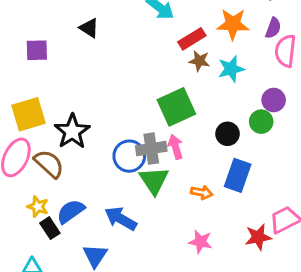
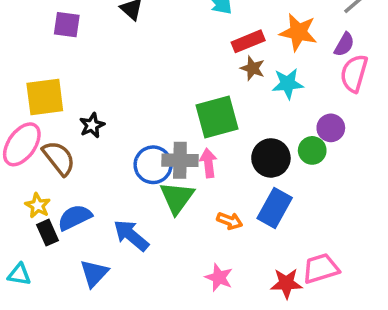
black star: (72, 131) -> (92, 125), size x0.6
black circle: (228, 134) -> (271, 158), size x1.4

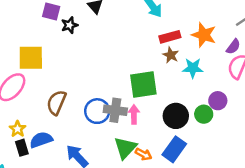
black star: (92, 125) -> (69, 25), moved
brown semicircle: (59, 158) -> (56, 102), moved, turned -125
green triangle: (177, 198) -> (125, 148), moved

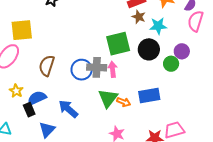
black circle: (176, 116) -> (149, 49), moved
black rectangle: (22, 148) -> (29, 110), moved
blue rectangle: (174, 149) -> (149, 96), turned 50

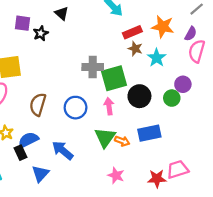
cyan star: (158, 26) -> (157, 58), turned -30
black circle: (149, 49) -> (139, 96), moved
gray cross: (97, 67) -> (93, 67), moved

